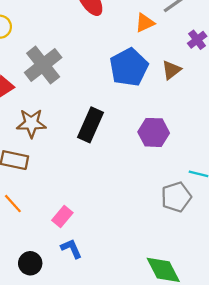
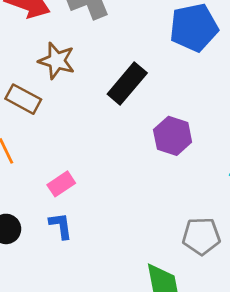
purple hexagon: (154, 132) -> (173, 136), moved
gray pentagon: (176, 197) -> (201, 236), moved

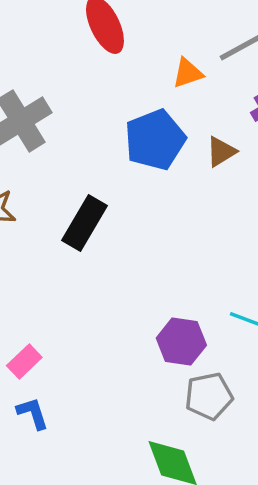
purple hexagon: (173, 136) -> (181, 342), moved

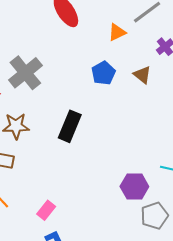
blue pentagon: (155, 140) -> (103, 73), size x0.7
brown triangle: (221, 152) -> (142, 75), turned -42

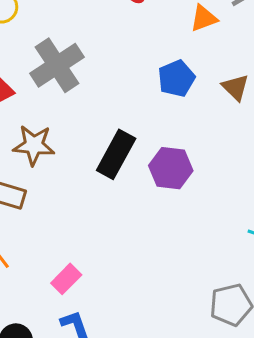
purple hexagon: (134, 187) -> (171, 168), moved

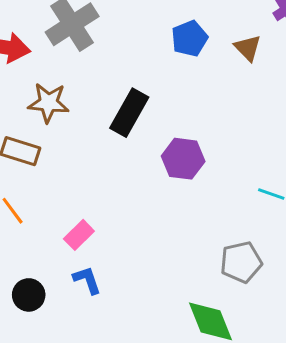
purple hexagon: (171, 168) -> (183, 159), moved

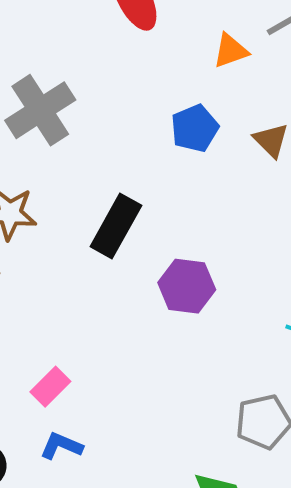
blue L-shape: (87, 280) -> (61, 446), turned -48

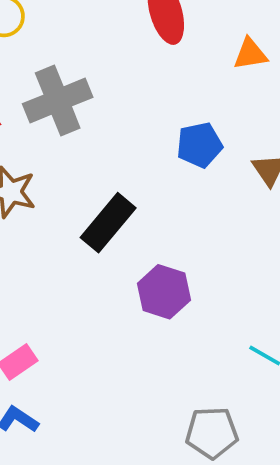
orange triangle: (231, 51) -> (250, 54), moved

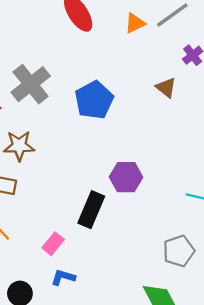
blue pentagon: (199, 145) -> (94, 100), moved, size x1.4
black rectangle: (108, 223) -> (91, 210), moved

